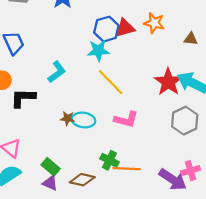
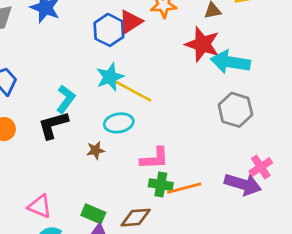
cyan star: (98, 51) -> (110, 77), moved
red star: (168, 82) -> (202, 44), moved
black L-shape: (23, 98) -> (53, 125), moved
cyan ellipse: (84, 120) -> (119, 123), moved
pink L-shape: (126, 120) -> (155, 158), moved

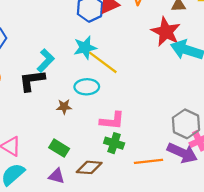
gray hexagon: (235, 110) -> (186, 124), moved
orange line: (184, 188) -> (149, 161), moved
green rectangle: (93, 214) -> (59, 148), moved

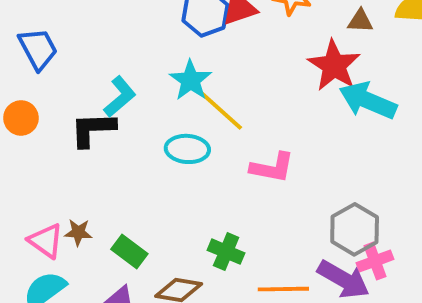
cyan star: (85, 48) -> (191, 80), turned -30
brown star: (64, 107) -> (78, 232), moved
pink L-shape: (112, 121) -> (272, 168), moved

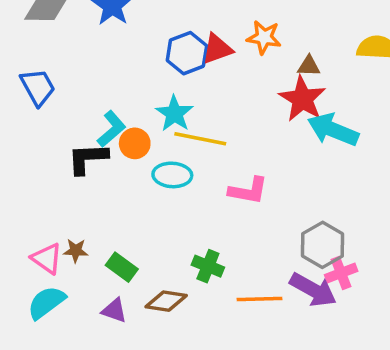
brown triangle: (360, 21) -> (309, 66), moved
yellow line: (219, 109) -> (200, 139), turned -30
orange circle: (21, 118) -> (135, 143), moved

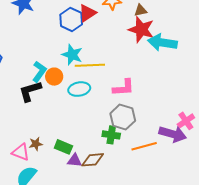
gray hexagon: (323, 245) -> (123, 117), moved
purple triangle: (114, 310) -> (74, 160), moved

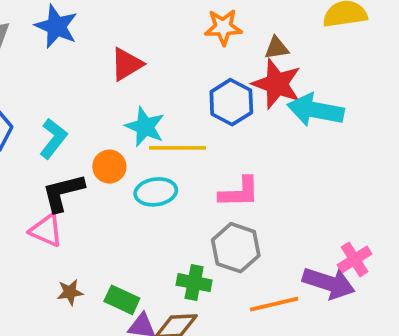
red triangle: (87, 13) -> (127, 64), moved
blue hexagon: (71, 19) -> (231, 102), moved
cyan L-shape: (39, 72) -> (53, 139), moved
green cross: (111, 135) -> (194, 283), moved
pink triangle: (21, 152) -> (46, 230), moved

